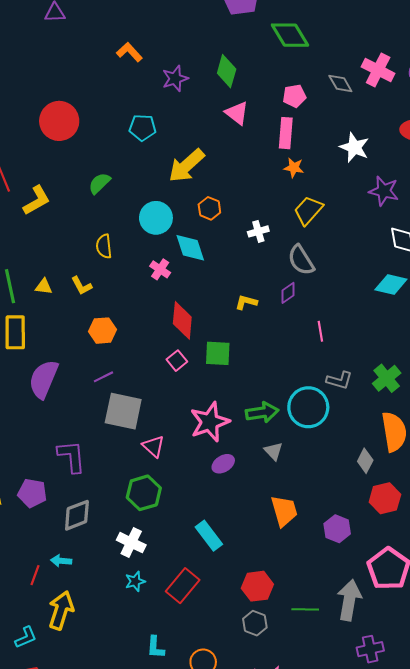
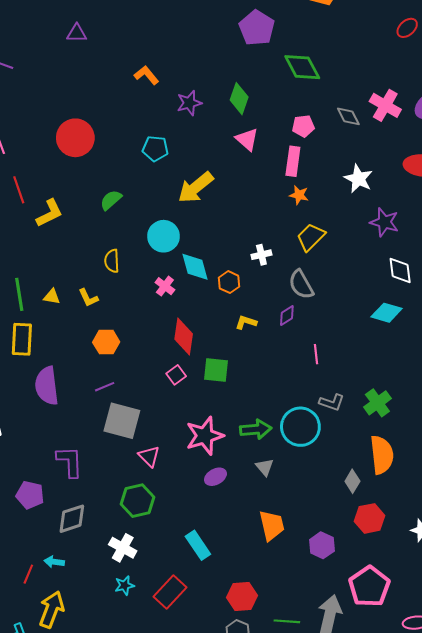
orange hexagon: (209, 208) -> (229, 282), moved
purple semicircle: (44, 379) -> (47, 386), turned -33

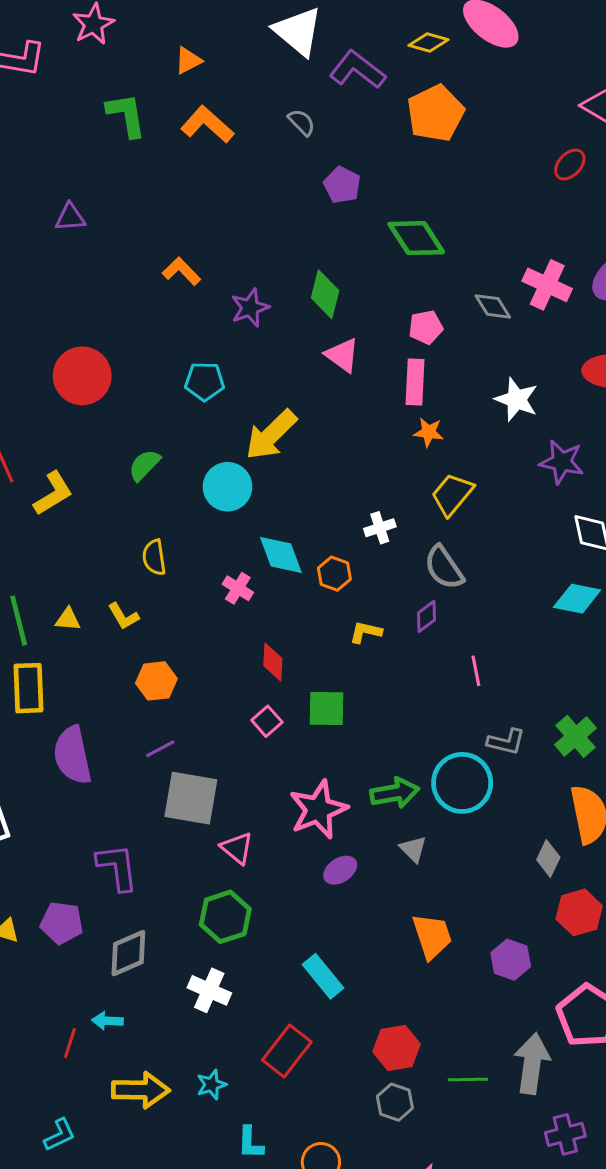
purple pentagon: (257, 28) -> (342, 185), size x0.7
cyan circle: (163, 236) -> (228, 487), moved
red diamond: (184, 336) -> (273, 662), size x0.7
cyan star: (124, 585) -> (211, 1085), moved
yellow arrow: (52, 609) -> (141, 1090), moved, turned 75

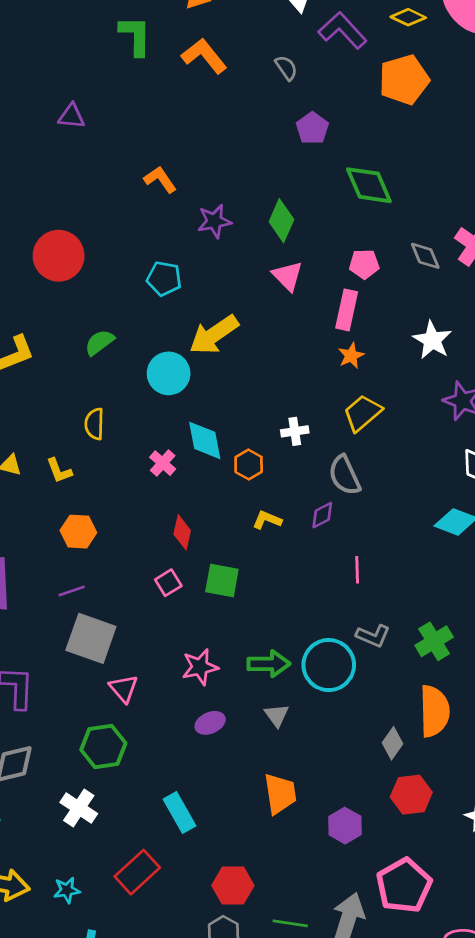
orange star: (429, 432) -> (351, 356), turned 30
pink star: (318, 810) -> (200, 667), size x0.7

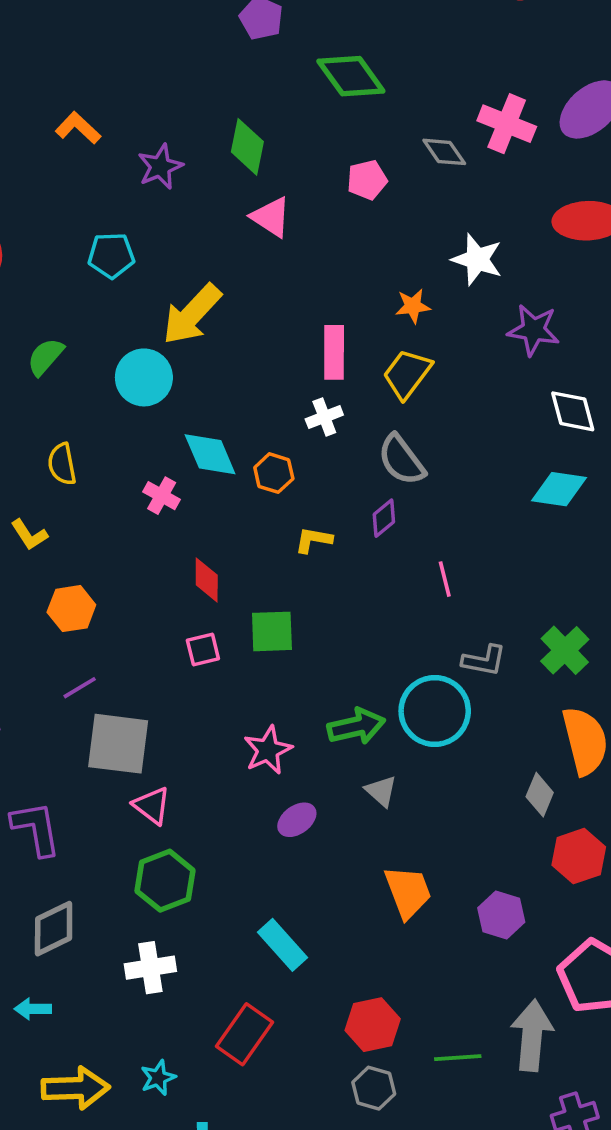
pink rectangle: (347, 310) -> (334, 352), moved
orange star: (351, 356) -> (413, 306), moved, turned 30
pink square: (168, 583) -> (203, 649), turned 30
pink triangle: (124, 689) -> (152, 806), moved
white cross: (79, 808) -> (150, 968), turned -30

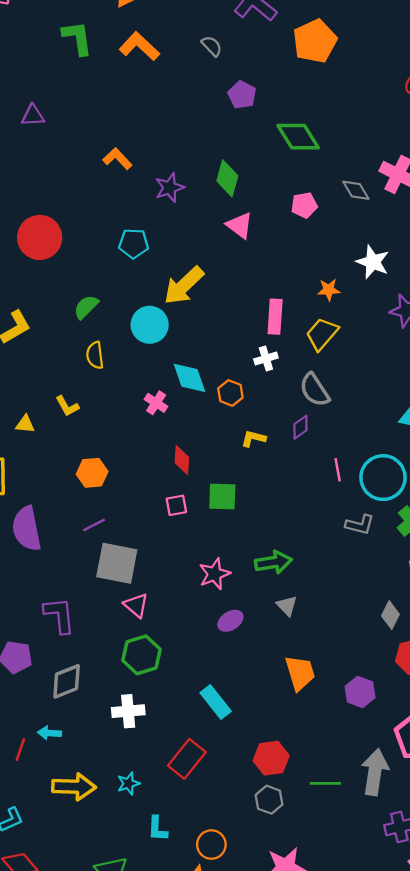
yellow semicircle: (62, 464) -> (95, 355), moved
yellow L-shape: (29, 535) -> (67, 406), moved
cyan circle: (435, 711) -> (383, 478), moved

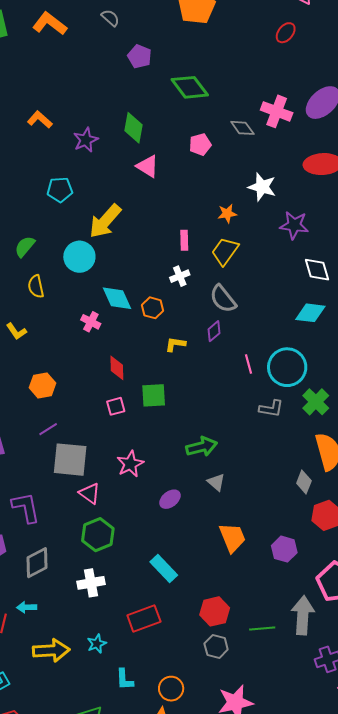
pink rectangle: (275, 317) -> (184, 240), size x0.7
pink star: (215, 574) -> (130, 464), moved
red rectangle: (187, 759) -> (144, 618), turned 36

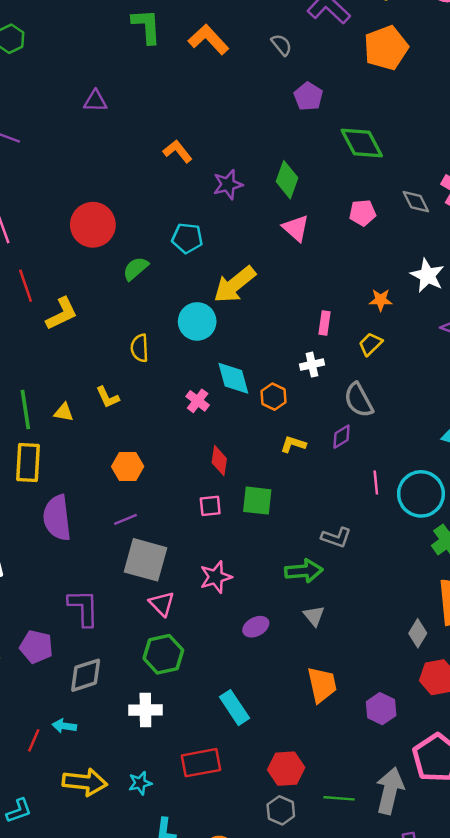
green semicircle: (25, 247) -> (136, 269), moved
yellow trapezoid: (225, 251) -> (371, 344), size x0.7
gray L-shape: (271, 409) -> (336, 537), moved

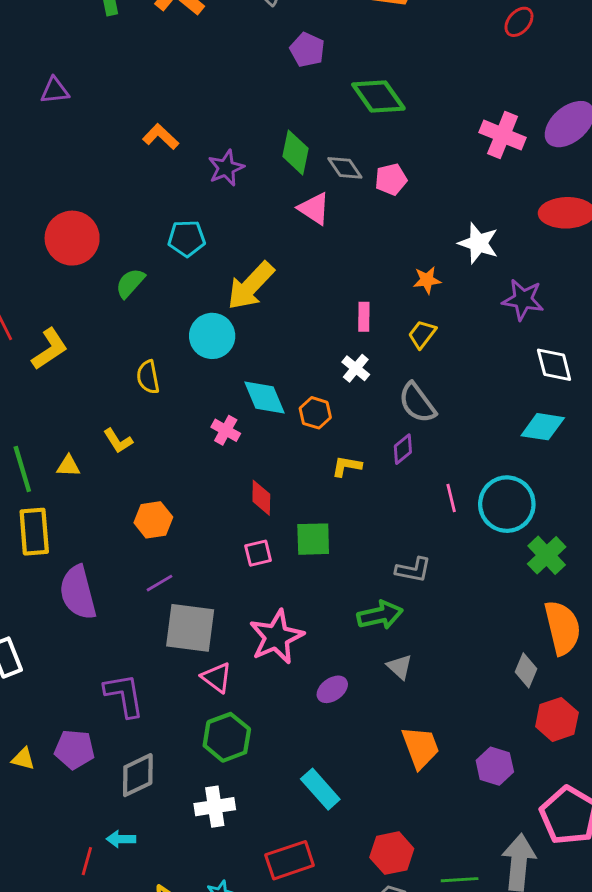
gray diamond: (416, 202) -> (345, 168), moved
white cross: (312, 365) -> (356, 368), turned -30
pink star: (216, 577) -> (276, 637), size x1.4

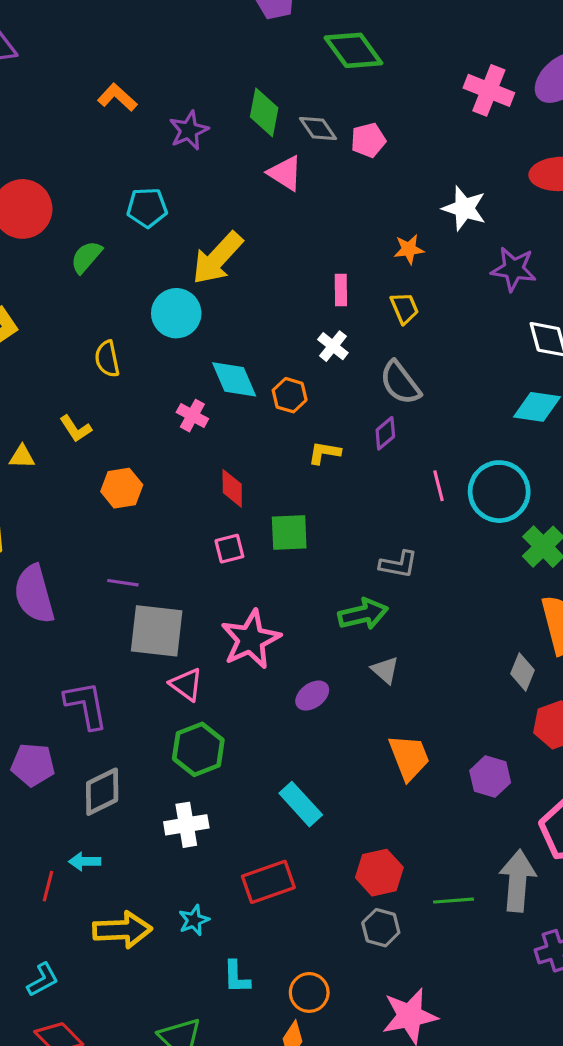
yellow trapezoid: (422, 334) -> (404, 308), turned 120
orange hexagon: (153, 520) -> (122, 488), moved
purple line: (160, 583) -> (123, 583), turned 40

